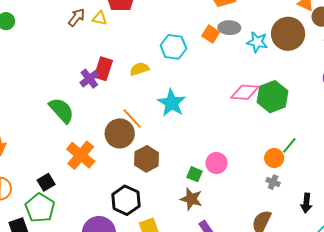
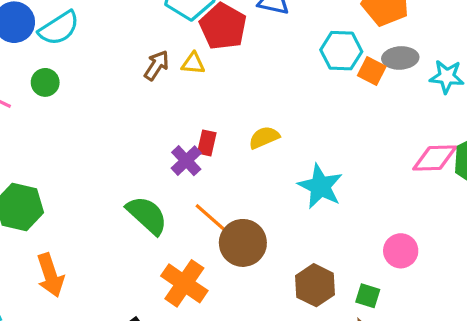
cyan hexagon: (173, 47) -> (341, 51), moved
red rectangle: (103, 69) -> (207, 143), size x0.7
orange line: (132, 118) -> (211, 218), moved
brown hexagon: (147, 159) -> (315, 285), moved
pink circle: (216, 163) -> (401, 251), moved

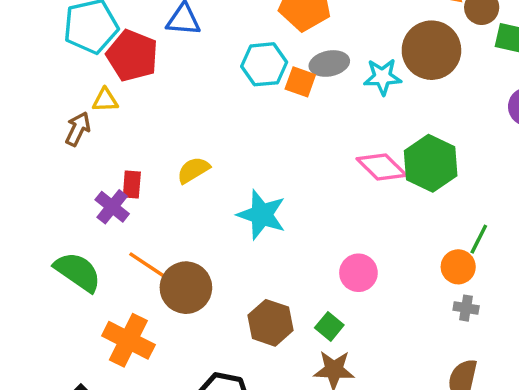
brown arrow: (157, 65) -> (78, 129), moved
pink diamond: (435, 158) -> (382, 167), turned 54
green square: (368, 296) -> (329, 326), turned 30

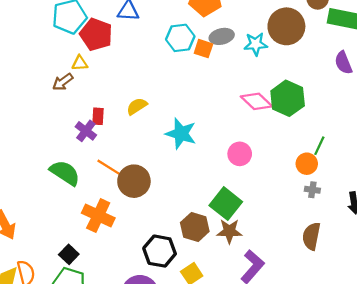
brown arrow: (78, 129) -> (63, 82), turned -150
pink circle: (358, 273) -> (240, 154), moved
brown hexagon: (271, 323) -> (195, 227), moved
green square: (329, 326) -> (226, 204), size x1.8

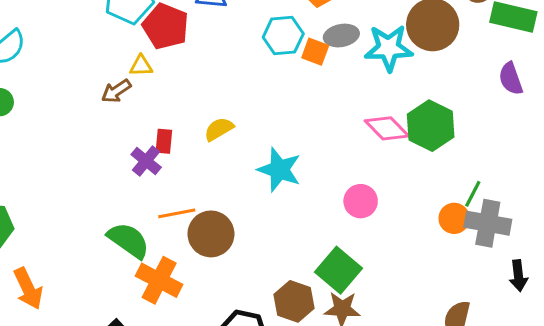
cyan star: (256, 44) -> (389, 48), size x1.4
orange line: (109, 167) -> (177, 213), turned -45
green semicircle: (65, 173) -> (129, 240), moved
gray cross: (312, 190) -> (488, 223), moved, size x2.0

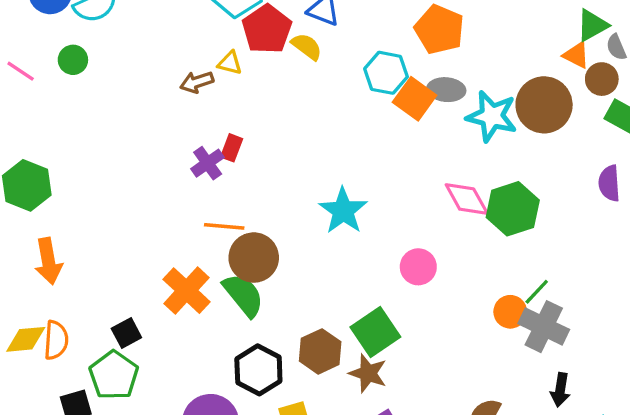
orange square: (315, 52) -> (415, 99), size x1.4
yellow semicircle: (219, 129) -> (307, 47), moved, turned 52
green semicircle: (129, 240) -> (243, 295), moved

